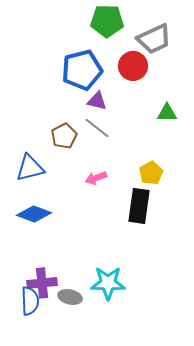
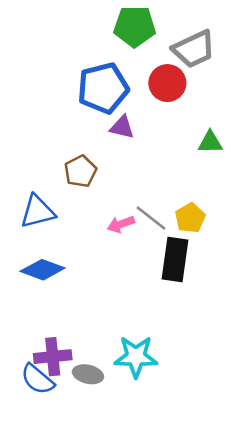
gray line: (97, 128) -> (151, 218), moved
blue semicircle: (30, 301) -> (38, 379), turned 132

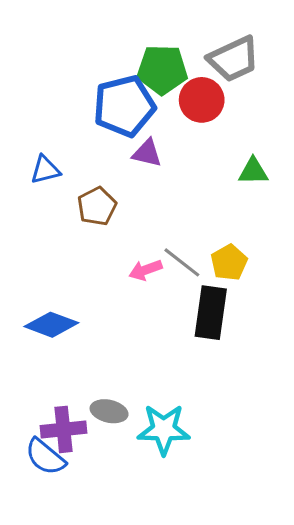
green pentagon: (135, 26) -> (162, 70), moved
blue triangle: (38, 212) -> (45, 170), moved, size x0.7
gray ellipse: (88, 374) -> (109, 411), moved

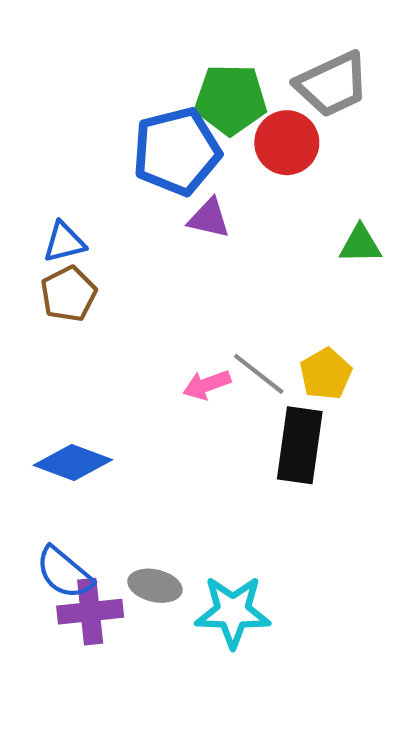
brown pentagon: (97, 206) -> (69, 294), moved
blue semicircle: (45, 457) -> (64, 573), moved

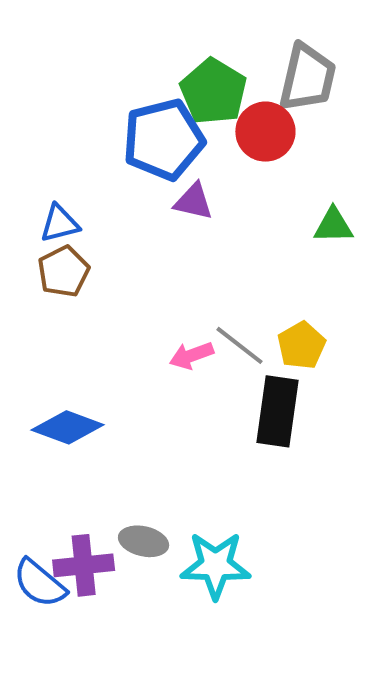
gray trapezoid: (332, 84) -> (307, 78), turned -52
green pentagon: (231, 99) -> (213, 92), turned 30
blue semicircle: (64, 573) -> (40, 583), moved

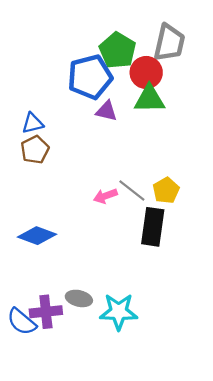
green triangle: (333, 225) -> (149, 99), moved, size x1.4

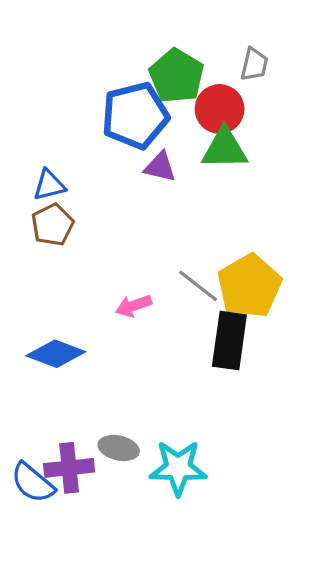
gray trapezoid: (169, 43) -> (254, 64), size x0.6
yellow pentagon: (166, 190) -> (249, 286), size x1.6
pink arrow: (105, 196) -> (134, 306), moved

